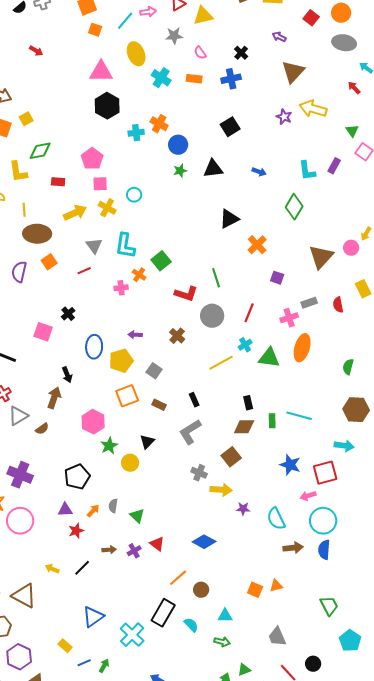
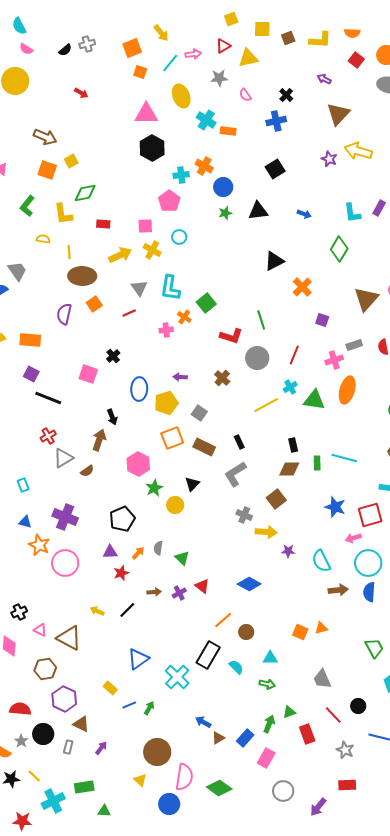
orange rectangle: (194, 79) -> (228, 131), moved
pink pentagon: (92, 159) -> (169, 201), moved
brown rectangle: (159, 405) -> (204, 447), size x1.5

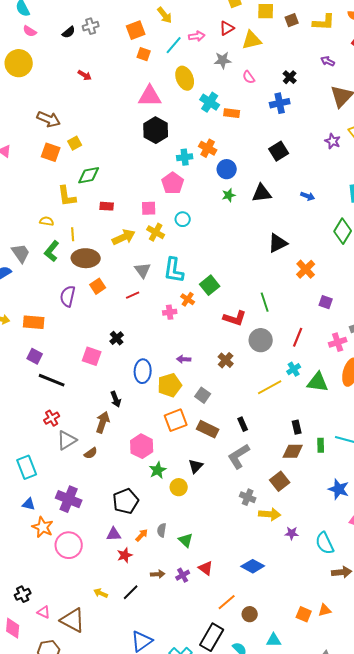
green L-shape: (27, 206) -> (52, 251), moved
cyan rectangle: (23, 485) -> (27, 467), size x1.6

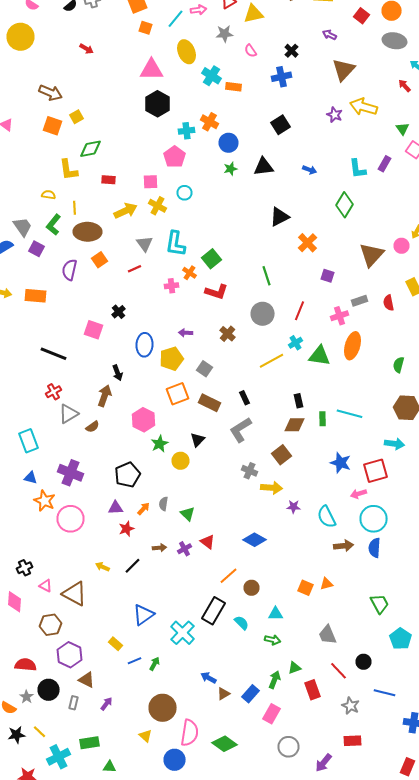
red L-shape: (235, 318) -> (216, 292), moved
purple square: (35, 356) -> (36, 249), moved

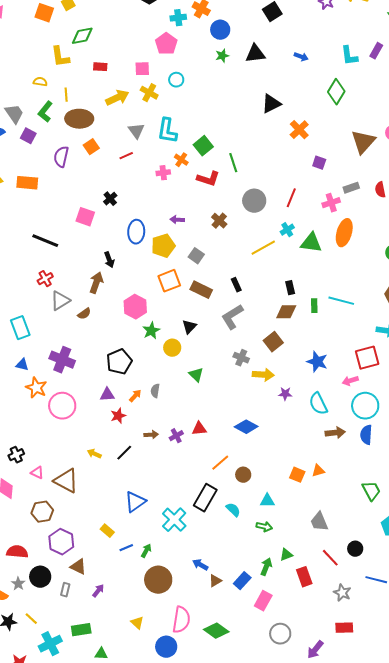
green line: (266, 276) -> (233, 163), moved
blue star: (340, 463) -> (317, 362), moved
green triangle: (188, 514) -> (196, 375), moved
red triangle: (208, 542) -> (199, 429), turned -42
brown circle: (162, 708) -> (158, 580), moved

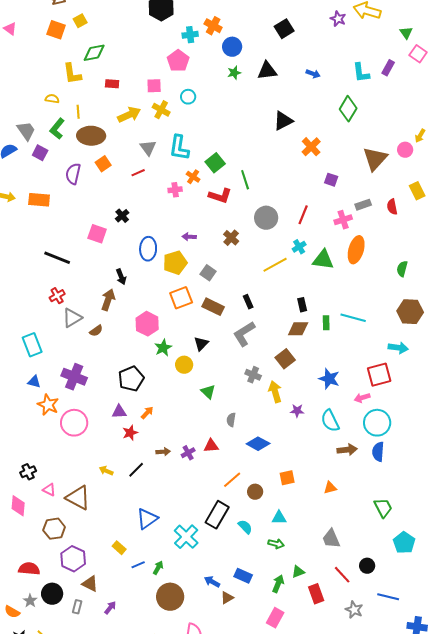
yellow arrow: (263, 375) -> (275, 392), turned -110
gray semicircle: (155, 391) -> (231, 420), moved
orange square: (297, 475) -> (287, 478), moved, turned -35
blue rectangle: (242, 581) -> (243, 576), moved, turned 72

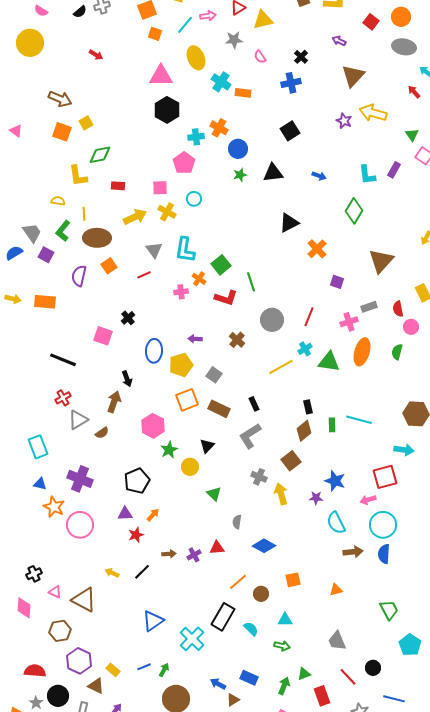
pink circle: (405, 150) -> (411, 327), moved
green semicircle: (402, 269) -> (397, 352), moved
brown diamond: (298, 329) -> (304, 431), turned -40
purple star: (297, 411) -> (316, 498), moved
yellow rectangle: (119, 548) -> (113, 670), moved

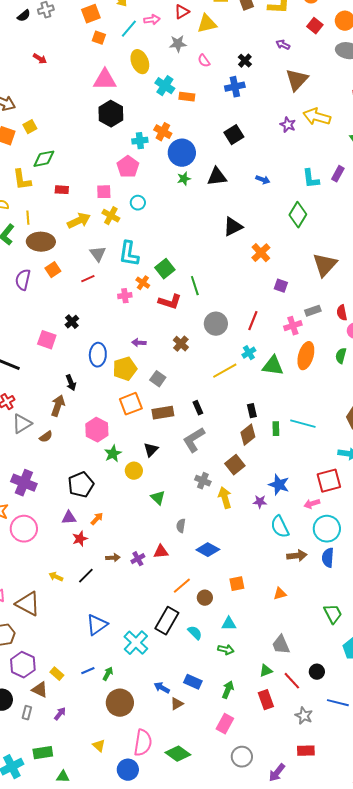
blue circle: (238, 149) -> (182, 153), size x1.4
brown rectangle: (219, 409) -> (163, 413), turned -35
green triangle: (304, 674) -> (266, 671), moved

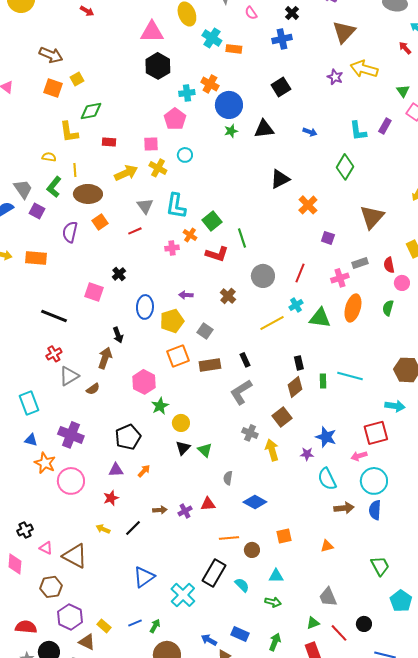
black triangle: (151, 450) -> (183, 448), moved
red star: (80, 539) -> (111, 498), moved
orange line: (182, 586) -> (229, 538), turned 36

